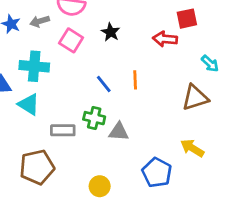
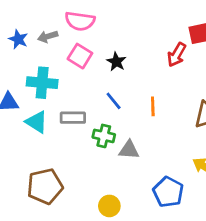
black star: (111, 32) -> (116, 62), moved
red arrow: (165, 39) -> (177, 55), turned -65
orange line: (135, 80) -> (153, 106), moved
gray rectangle: (63, 130) -> (73, 118), moved

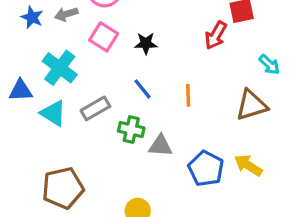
black star: (116, 62) -> (146, 43), turned -30
cyan cross: (42, 83) -> (60, 68), turned 32
gray rectangle: (73, 118) -> (95, 108), turned -30
blue pentagon: (168, 192) -> (206, 169), moved

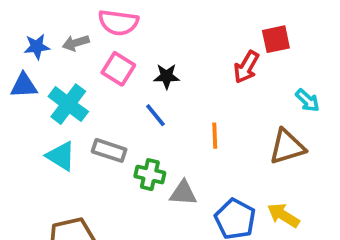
blue star: (32, 17) -> (37, 47), turned -30
blue line: (143, 89) -> (155, 115), moved
blue triangle: (21, 91) -> (24, 86), moved
gray rectangle: (95, 108) -> (109, 150), turned 48

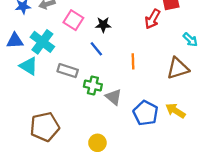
blue triangle: (24, 86) -> (15, 41), moved
cyan triangle: (61, 156) -> (29, 66), moved
gray triangle: (183, 193) -> (114, 97), turned 36

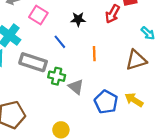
black star: (103, 25) -> (78, 19), moved
gray rectangle: (68, 71) -> (33, 62), size x1.4

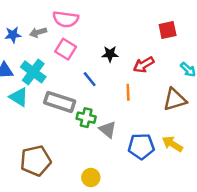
red arrow: (112, 14) -> (144, 65), moved, turned 30
blue pentagon: (106, 102) -> (141, 146), turned -30

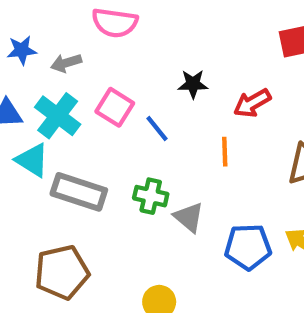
gray arrow: (38, 32) -> (66, 63), moved
pink square: (66, 49) -> (115, 107), moved
gray rectangle: (60, 102) -> (79, 192), moved

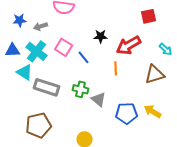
red arrow: (252, 103) -> (129, 45), size x1.4

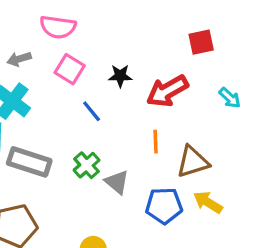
pink square: (64, 47) -> (70, 69), moved
orange line: (116, 68) -> (156, 142), moved
brown triangle: (155, 74) -> (193, 162), moved
green cross: (81, 89) -> (86, 165), turned 35

